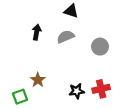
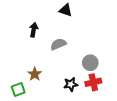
gray semicircle: (66, 37) -> (58, 44), moved
gray circle: (100, 47) -> (90, 63), moved

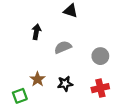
gray circle: (90, 63) -> (100, 56), moved
black star: (71, 84) -> (65, 84), moved

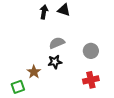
black arrow: (36, 32) -> (44, 12), moved
black star: (65, 84) -> (55, 62), moved

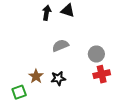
black star: (55, 62) -> (58, 78), moved
red cross: (91, 80) -> (102, 74), moved

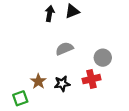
black triangle: (68, 11) -> (72, 11), turned -40
red cross: (102, 74) -> (91, 79), moved

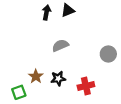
gray circle: (103, 58) -> (108, 54), moved
red cross: (91, 79) -> (86, 86), moved

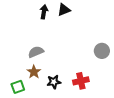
gray semicircle: (60, 45) -> (36, 52), moved
black star: (58, 79) -> (54, 82), moved

